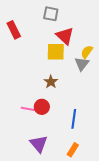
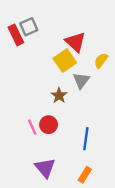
gray square: (51, 14) -> (29, 27), moved, turned -35
yellow square: (56, 52) -> (65, 61), turned -36
gray triangle: (82, 64) -> (81, 80), moved
pink line: (28, 109) -> (32, 127), turned 56

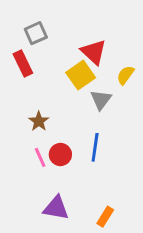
red rectangle: (16, 35) -> (23, 63), moved
brown star: (59, 96) -> (39, 121), moved
blue line: (86, 139) -> (95, 147), moved
purple triangle: (45, 168) -> (56, 208), turned -40

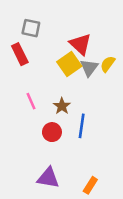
gray square: (36, 33) -> (31, 28), turned 36
gray triangle: (101, 100) -> (89, 68), moved
brown star: (39, 121) -> (62, 106), moved
pink line: (40, 157) -> (31, 101), moved

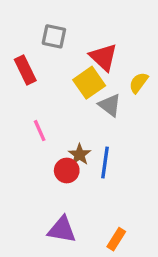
gray square: (31, 28) -> (54, 36), moved
gray triangle: (89, 68) -> (110, 105), moved, turned -30
brown star: (62, 106) -> (79, 155), moved

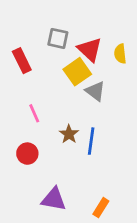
gray square: (54, 36) -> (58, 38), moved
yellow semicircle: (139, 83) -> (120, 54), moved, turned -42
red circle: (67, 170) -> (27, 154), moved

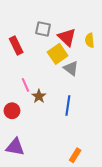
brown star: (69, 134) -> (39, 96), moved
red circle: (27, 154) -> (12, 111), moved
purple triangle: (54, 199) -> (15, 147), moved

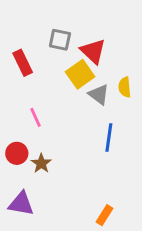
yellow semicircle: (90, 40) -> (125, 87), moved
brown star: (39, 96) -> (41, 163), moved
blue line: (68, 106) -> (109, 138), moved

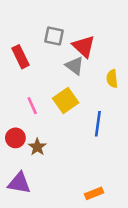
yellow square: (80, 74) -> (66, 101), moved
gray triangle: (99, 94) -> (75, 66), moved
orange rectangle: (105, 215) -> (94, 193), turned 36

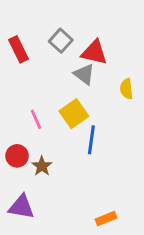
gray square: (54, 36) -> (61, 41), turned 30
red triangle: (84, 46) -> (94, 52), turned -30
red rectangle: (21, 57) -> (18, 49), moved
blue line: (98, 124) -> (91, 140), moved

